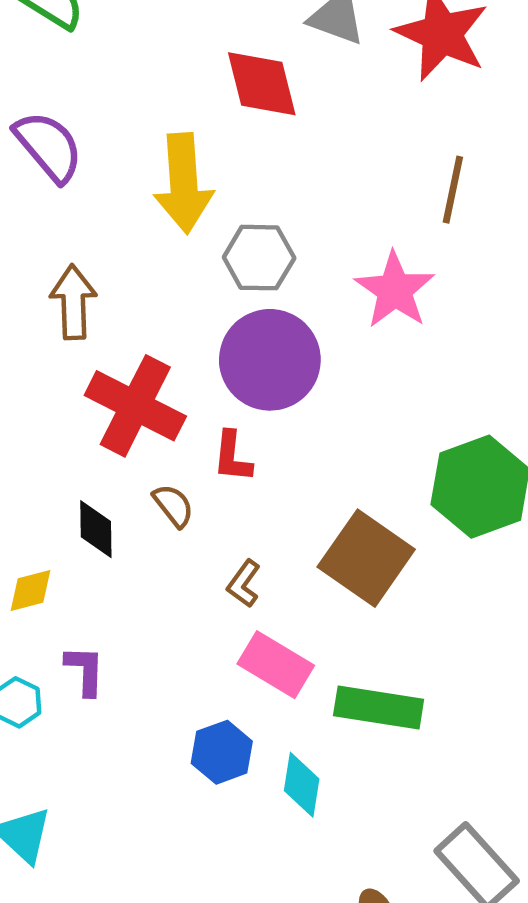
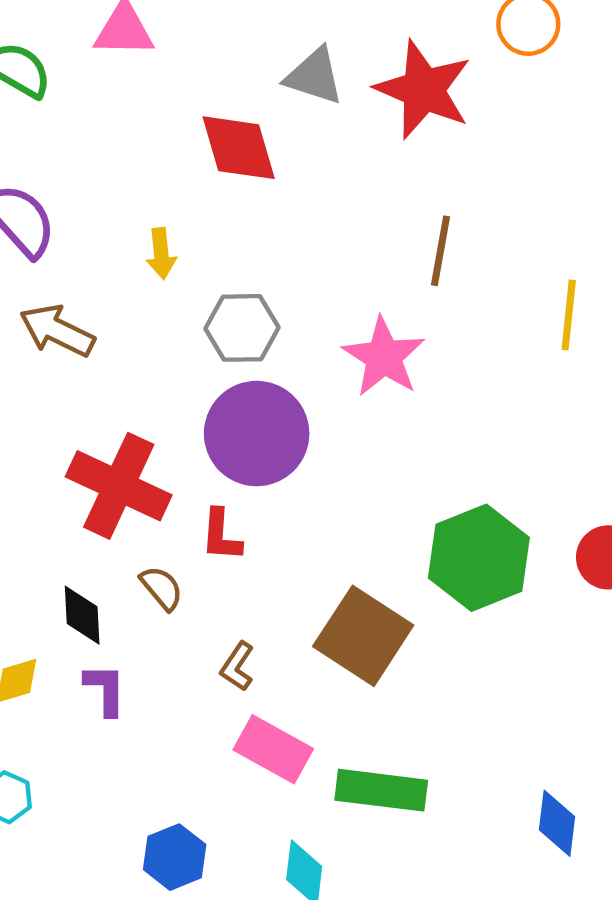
yellow arrow: (184, 183) -> (161, 253), size x0.5
brown arrow: (73, 302) -> (57, 331), moved, turned -60
purple L-shape: (85, 670) -> (105, 689), moved
blue hexagon: (222, 752) -> (175, 857), moved

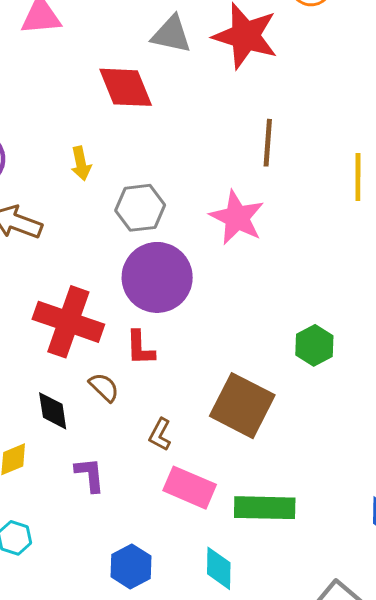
green hexagon: (479, 558) -> (314, 345), size x0.6
purple L-shape: (105, 689) -> (90, 475), moved

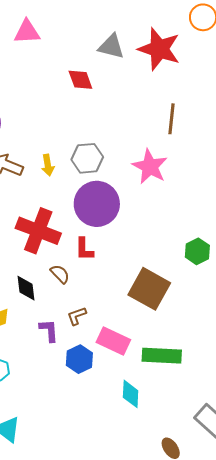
red diamond: (126, 87) -> (80, 80), size x0.7
yellow arrow: (81, 163) -> (48, 165), moved
brown L-shape: (160, 435) -> (77, 316), moved, turned 40
blue hexagon: (131, 566) -> (79, 359), moved

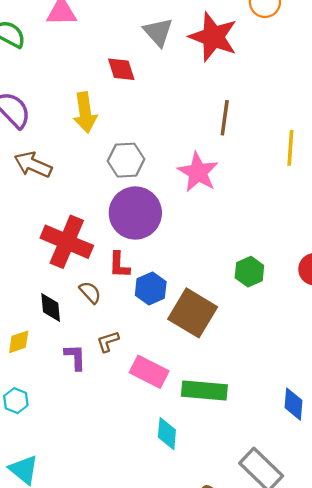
gray triangle: (111, 46) -> (158, 32), turned 32
yellow arrow: (48, 165) -> (85, 112), moved, size x1.6
blue hexagon: (79, 359) -> (151, 288), moved

